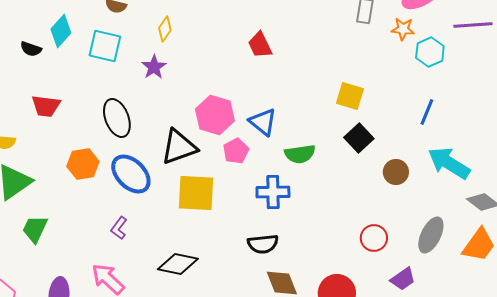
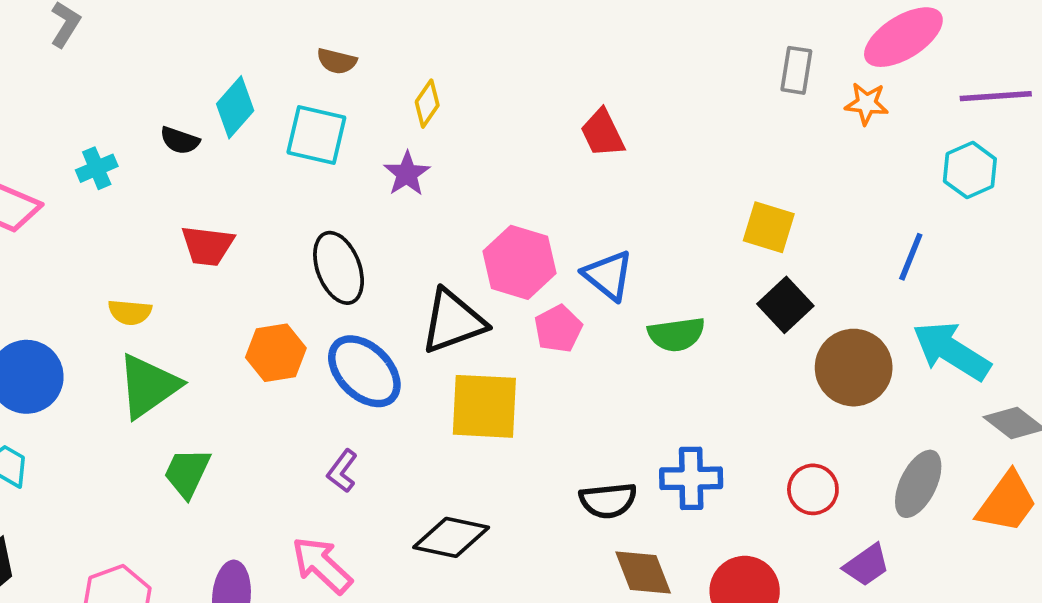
cyan hexagon: (430, 52) -> (970, 170), moved
brown circle: (396, 172) -> (854, 368), size x1.6
blue cross: (273, 192) -> (691, 478), moved

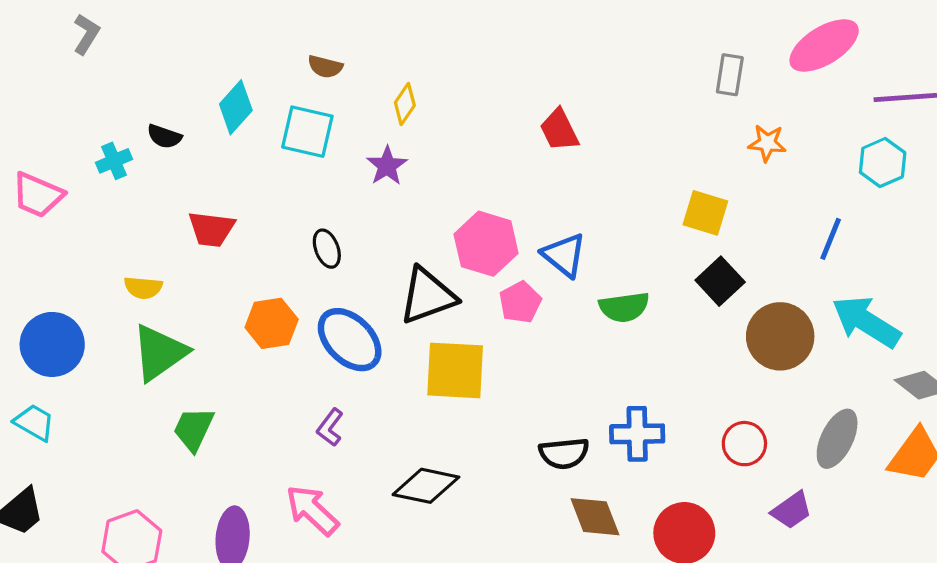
orange star: (867, 104) -> (767, 143), moved
black semicircle: (180, 140) -> (164, 136), moved
black ellipse: (339, 268) -> (327, 249), size x0.6

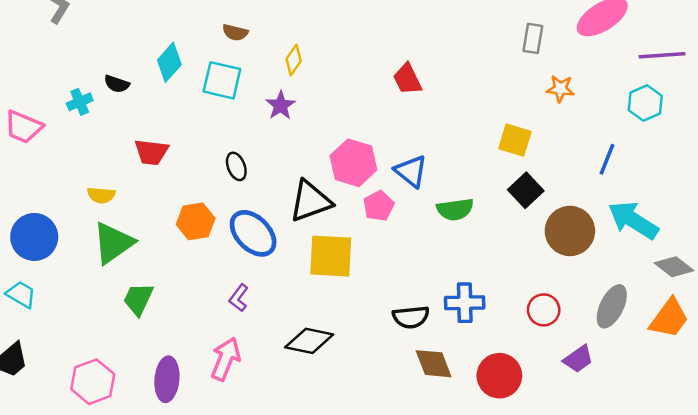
pink arrow: (312, 510) -> (226, 359), turned 69

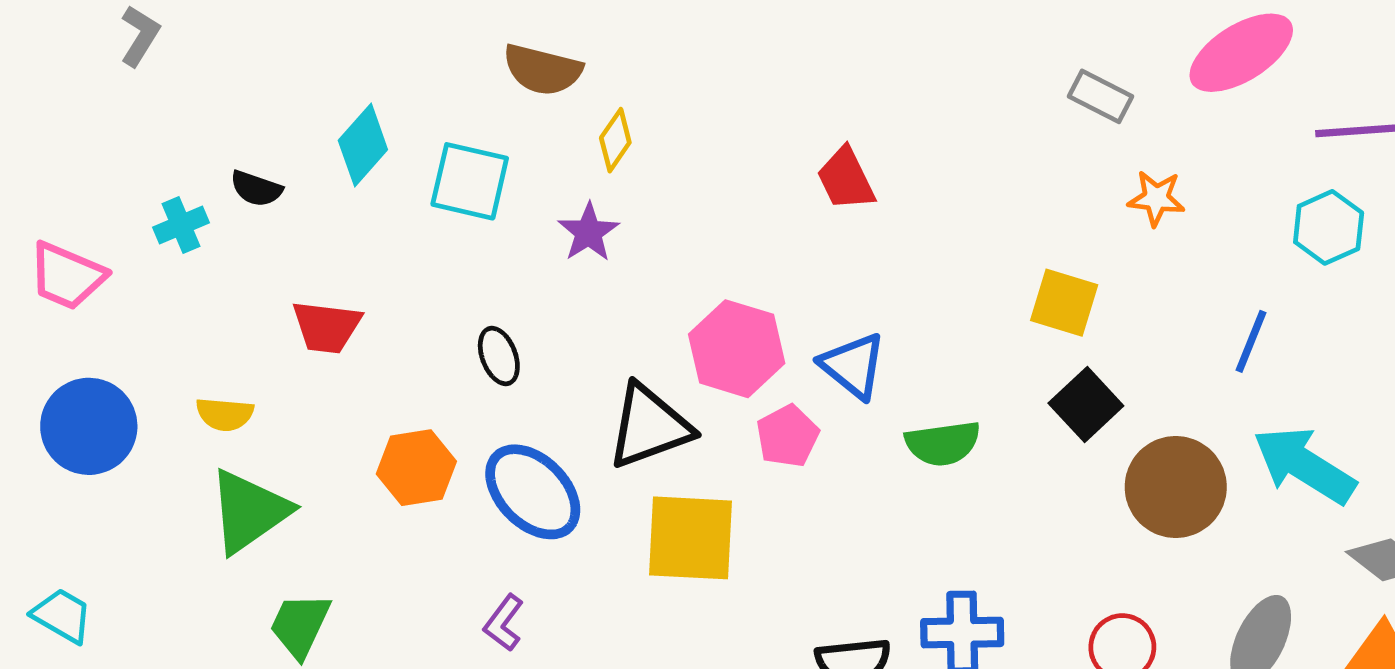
brown semicircle: (235, 32) -> (542, 70), moved, size x1.5
gray rectangle: (533, 38) -> (1100, 96), turned -72
blue circle: (34, 237) -> (89, 426), moved

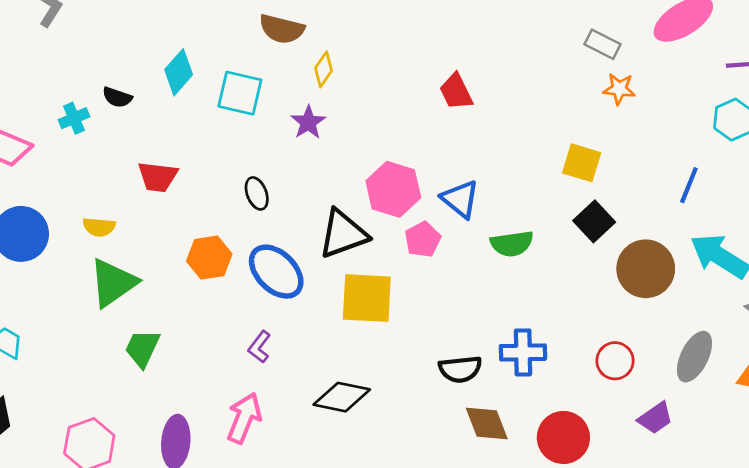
orange star: (1156, 198) -> (619, 89), moved

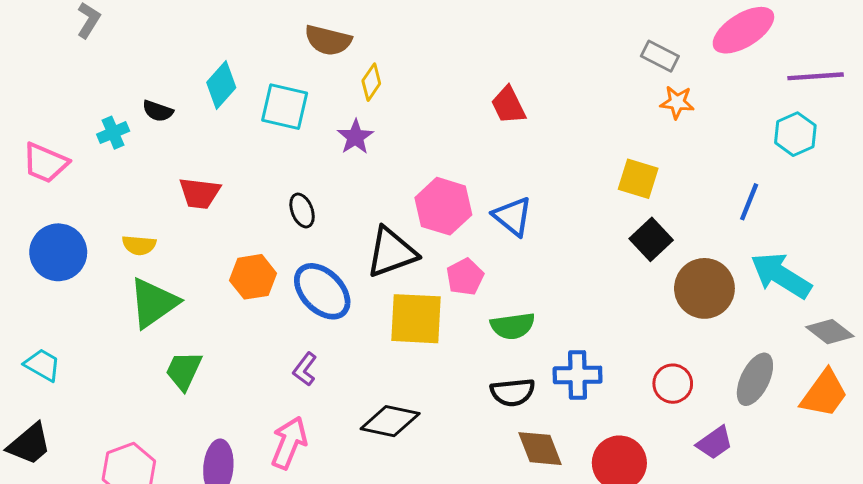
pink pentagon: (423, 239) -> (465, 277), moved
green semicircle: (512, 244) -> (513, 326), moved

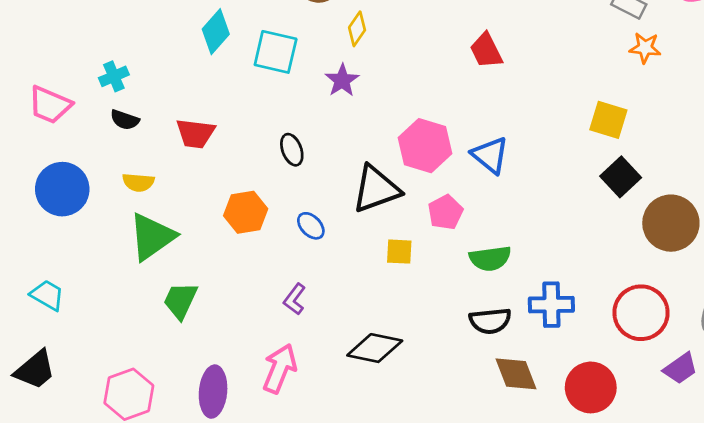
black semicircle: (158, 111) -> (125, 120), moved
blue ellipse: (322, 291) -> (311, 226), size x0.5
yellow square: (416, 319) -> (399, 252), size x0.5
red circle: (673, 384) -> (641, 313), size x1.5

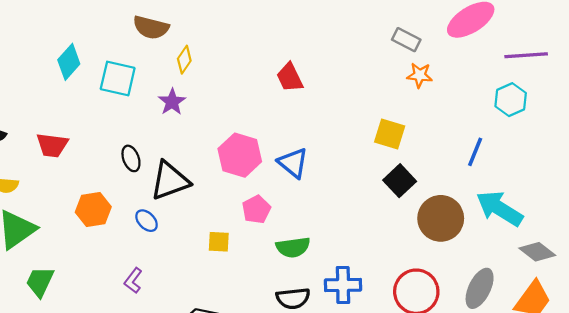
black triangle: (376, 189) -> (170, 181), moved

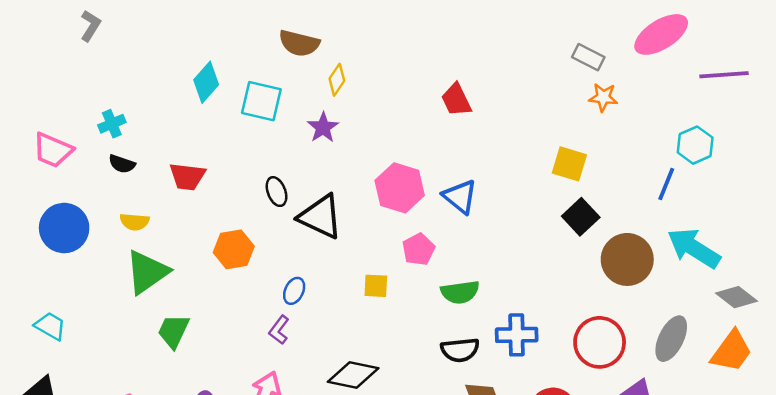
cyan hexagon: (511, 100) -> (695, 145), moved
black triangle: (170, 181) -> (321, 217), turned 45
blue ellipse: (147, 221) -> (294, 291), moved, turned 70

